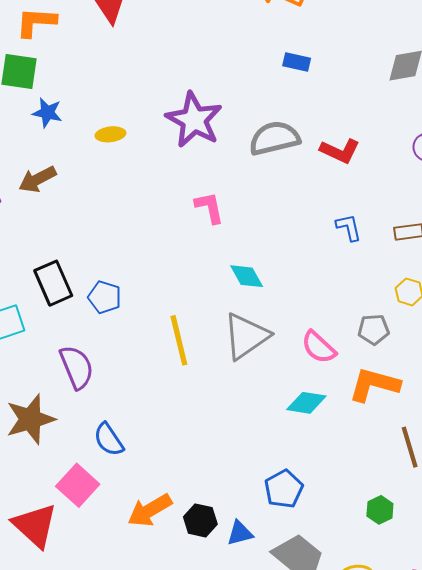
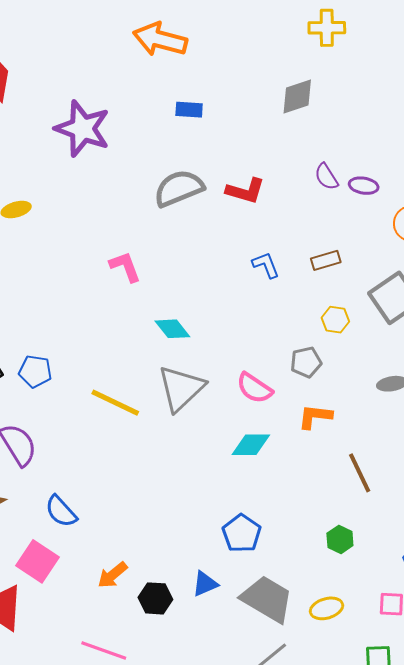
purple star: (194, 120) -> (83, 129), moved
yellow line: (179, 340) -> (115, 403), turned -42
orange L-shape: (374, 385) -> (315, 416), size x0.7
orange arrow: (150, 510) -> (112, 575), size x0.7
black hexagon: (200, 520) -> (155, 598), moved

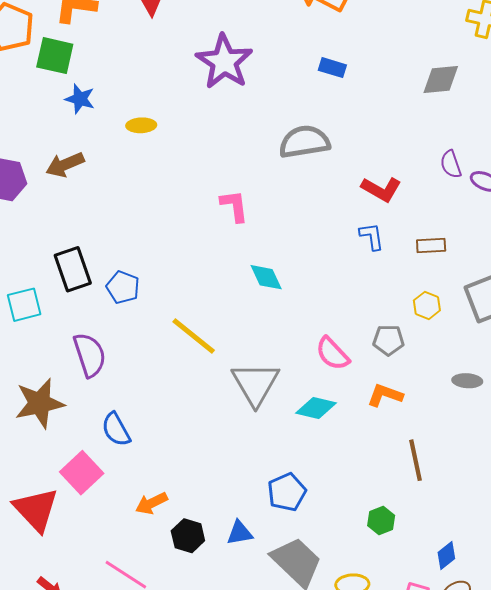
red L-shape: (245, 191) -> (381, 189), moved
gray triangle: (181, 388) -> (255, 384), moved, turned -30

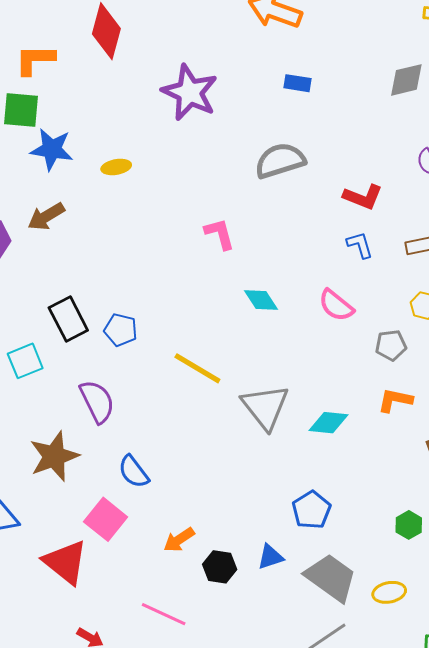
blue star: (80, 99) -> (52, 149), size x1.4
pink semicircle: (333, 354) -> (336, 305), moved

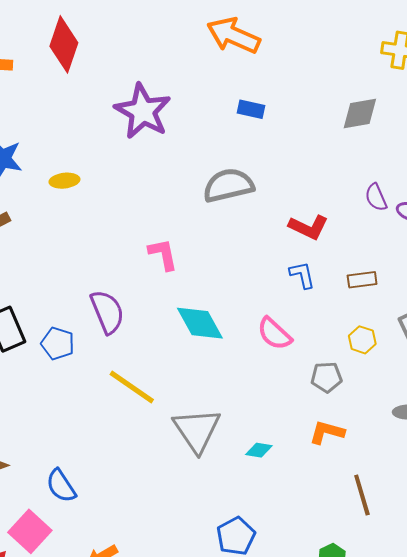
cyan diamond: (261, 300) -> (200, 323), size x1.4
purple semicircle: (97, 401) -> (107, 312), moved
cyan diamond: (329, 423) -> (259, 450), size x0.7

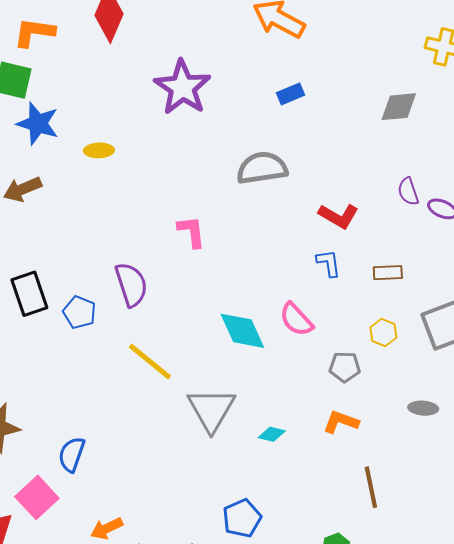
blue rectangle: (251, 109) -> (290, 94), turned -40
cyan diamond: (200, 323) -> (242, 331), moved
blue semicircle: (61, 486) -> (72, 454), turned 48

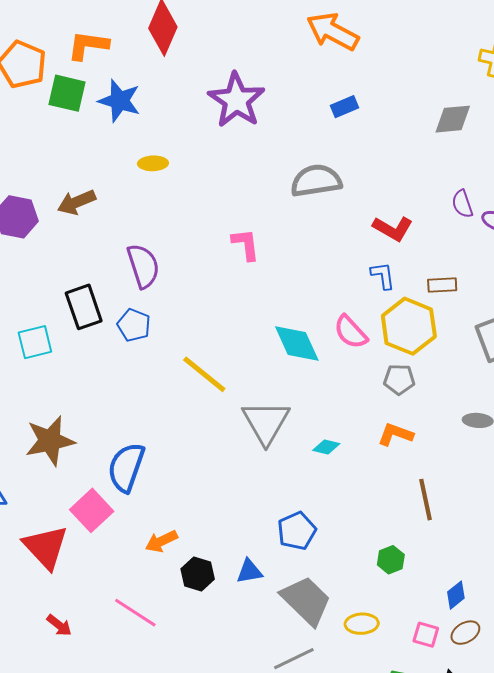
blue star: (38, 124) -> (119, 101), moved
purple semicircle: (131, 285) -> (143, 266), moved
yellow hexagon: (383, 333) -> (409, 326), moved, size x2.0
blue semicircle: (72, 454) -> (126, 467), size x1.4

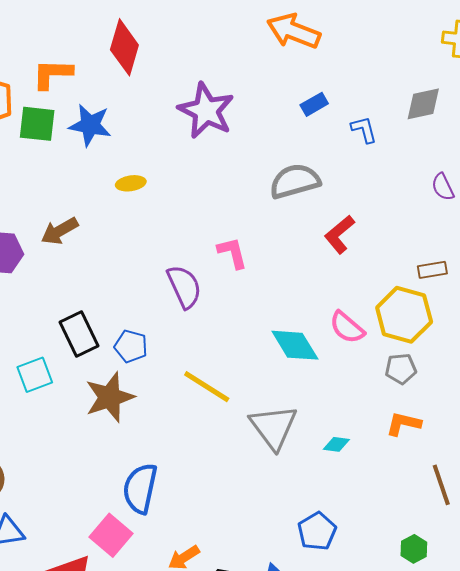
red L-shape: (393, 228) -> (340, 234), moved, turned 117
purple semicircle: (143, 266) -> (184, 287), moved
blue L-shape: (383, 276) -> (364, 130), moved
brown star: (50, 441) -> (110, 397), moved

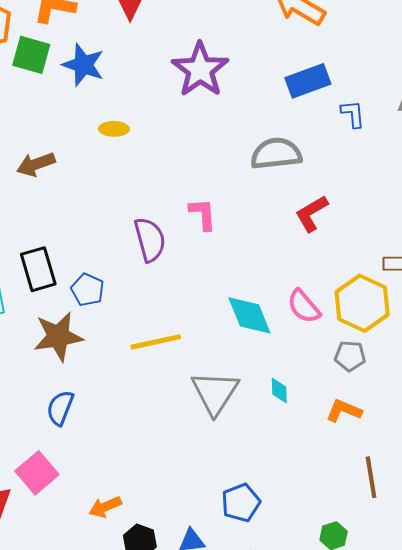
blue rectangle: (314, 104) -> (308, 81), size x1.6
yellow line: (207, 387) -> (156, 342), turned -54
cyan diamond: (336, 444) -> (279, 390), moved, turned 72
blue semicircle: (140, 488) -> (60, 408), moved, size x0.7

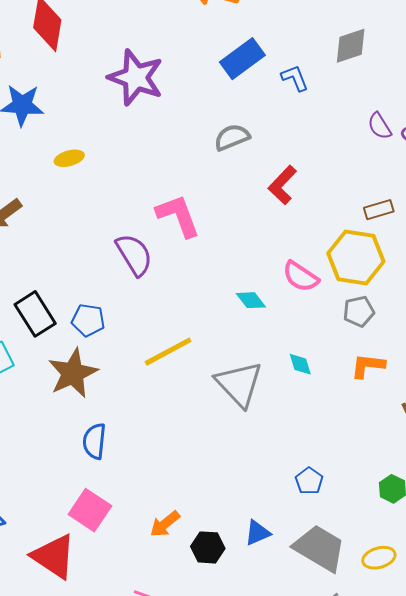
gray semicircle: (276, 154) -> (232, 137), size x0.7
pink L-shape: (203, 214) -> (178, 216), size x1.4
cyan diamond: (249, 315) -> (251, 300), size x0.6
blue pentagon: (241, 503) -> (309, 481), moved, size x0.7

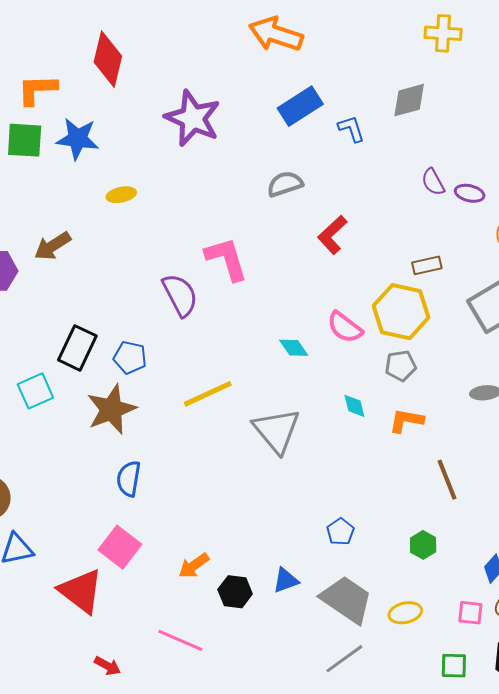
black rectangle: (35, 314) -> (77, 348), turned 54
cyan diamond: (300, 364) -> (354, 406), moved

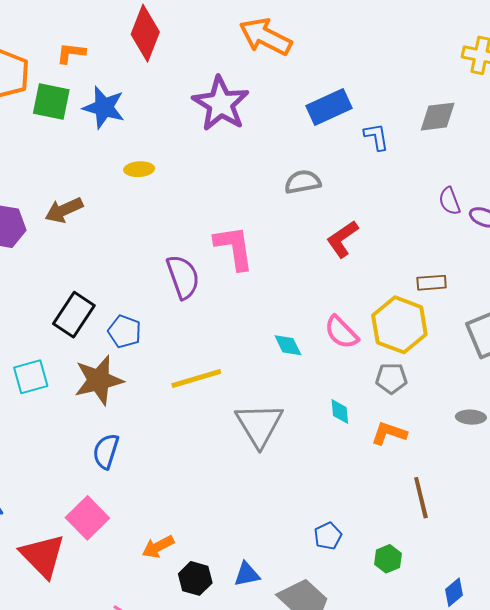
orange arrow: (276, 34) -> (265, 37), moved
orange L-shape: (37, 90) -> (71, 53), size x0.7
cyan square: (35, 391) -> (31, 377), moved
blue pentagon: (340, 532) -> (328, 536), moved

